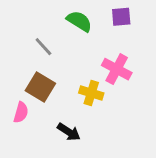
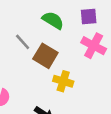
pink cross: (117, 69) -> (94, 46), moved
brown square: (40, 87) -> (45, 56), moved

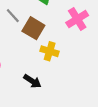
pink cross: (94, 46) -> (77, 19), turned 30

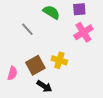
brown square: (33, 28) -> (35, 65), moved, turned 30

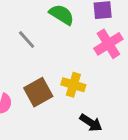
black arrow: (44, 86) -> (91, 123), moved

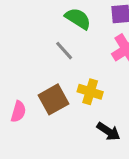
gray line: (27, 39) -> (64, 51), moved

